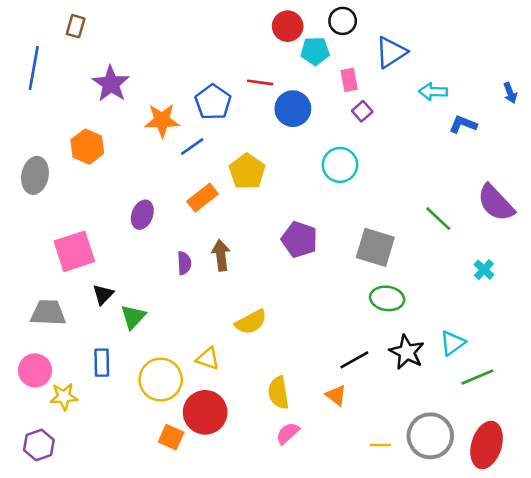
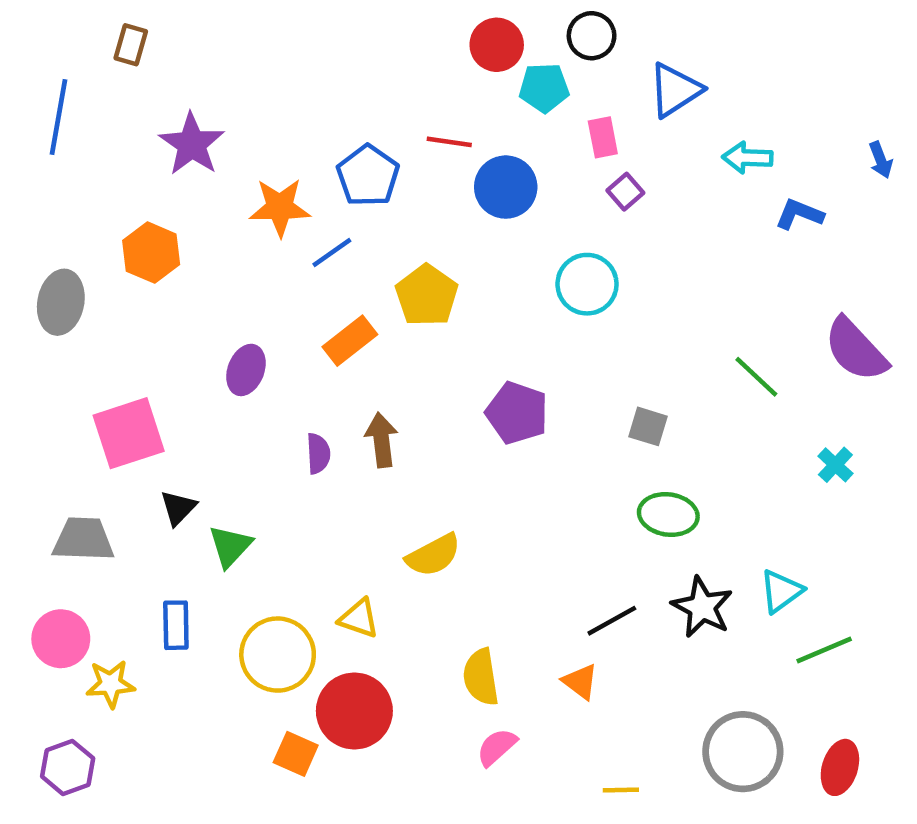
gray square: (375, 247) -> (648, 426), size x0.6
yellow line: (381, 445) -> (621, 790), moved
red ellipse: (487, 445) -> (840, 767), size x0.7

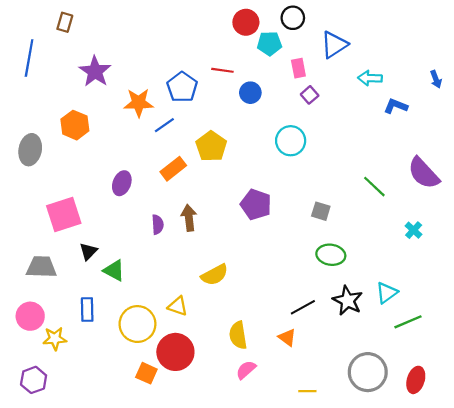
blue circle: (506, 187) -> (250, 93), size x0.7
green triangle: (230, 546) -> (114, 270), turned -45

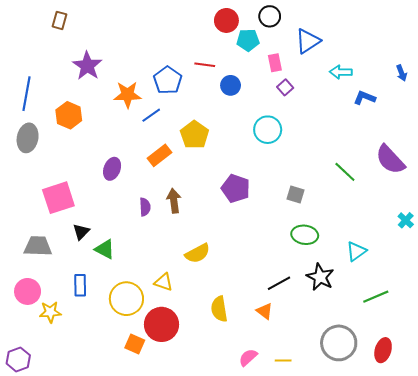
blue line: (29, 58) -> (27, 94), moved
cyan cross: (414, 230) -> (406, 220), moved
cyan triangle: (387, 293) -> (356, 251), moved
pink semicircle: (246, 370) -> (248, 357), moved
purple hexagon: (34, 380) -> (18, 359), moved

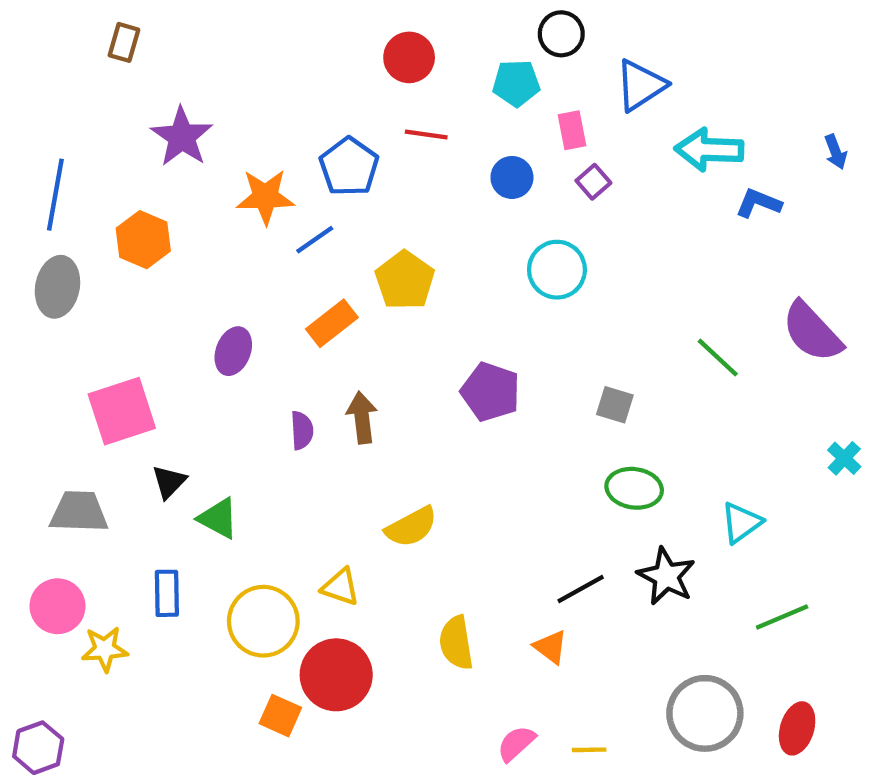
red circle: (226, 20) -> (409, 57), moved
cyan arrow: (341, 72) -> (709, 150), size x1.4
blue circle: (231, 85) -> (512, 177), moved

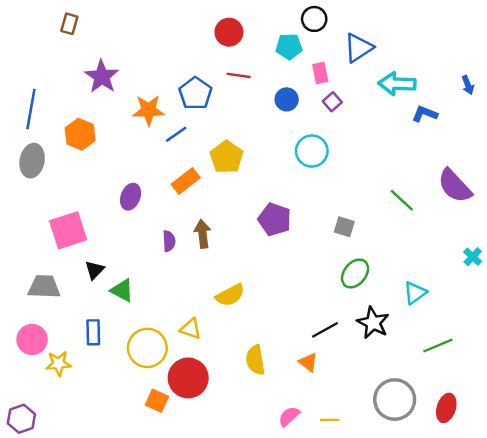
green ellipse: (634, 488) -> (355, 273), turned -60

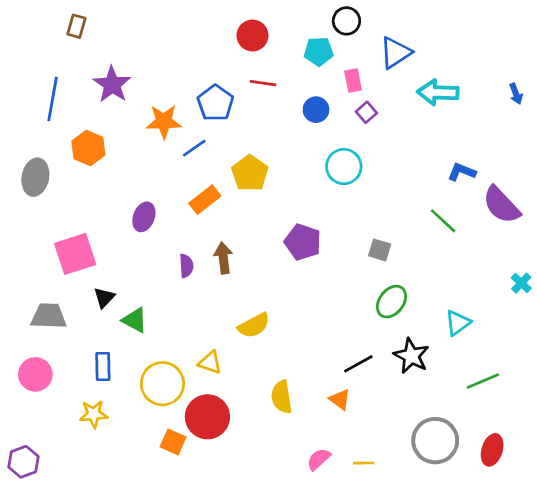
blue line: (31, 109) -> (53, 99), moved
blue L-shape: (425, 114) -> (462, 172), moved
yellow star: (59, 364) -> (94, 414), moved

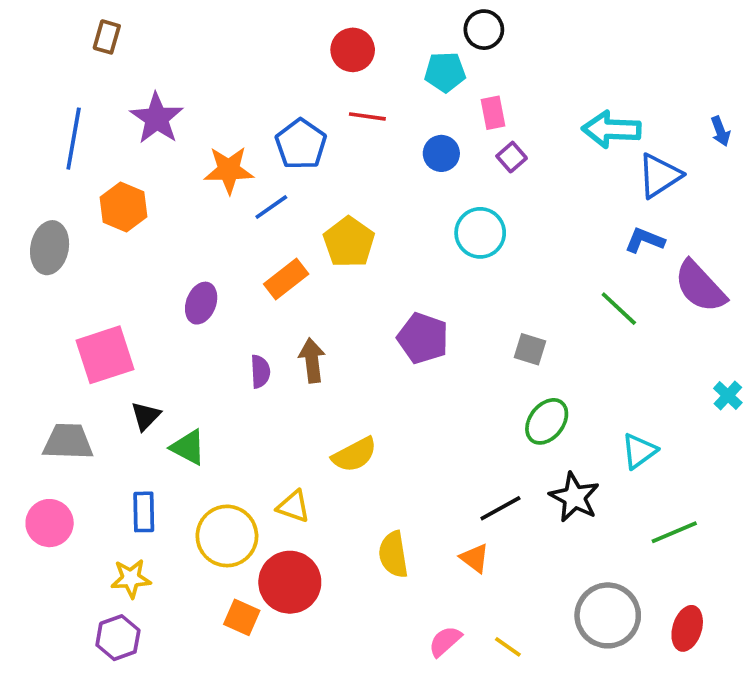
blue triangle: (395, 53) -> (659, 176), moved
purple hexagon: (23, 462) -> (118, 638), moved
yellow line: (364, 463) -> (508, 647), turned 36

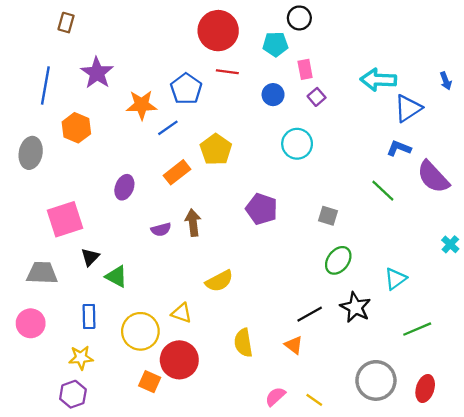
red circle: (353, 50) -> (218, 31), size x1.5
purple semicircle: (260, 371) -> (161, 230), turned 78

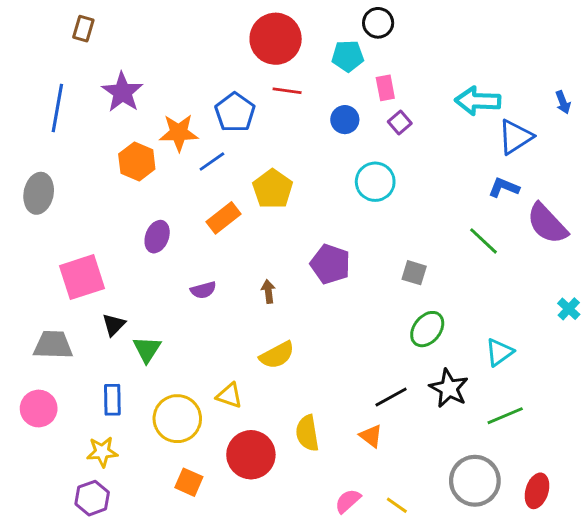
orange hexagon: (76, 128) -> (137, 162), moved
brown arrow: (193, 223) -> (268, 292), moved, size x0.7
green triangle: (116, 276) -> (147, 349), turned 35
green line: (417, 329) -> (505, 416), moved
red circle: (179, 360) -> (251, 455), moved

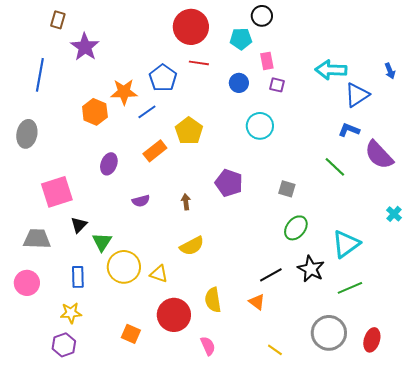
purple star: (122, 92) -> (85, 47), moved
purple square: (400, 123) -> (277, 85), turned -35
cyan triangle: (499, 352) -> (346, 244), size x1.4
yellow circle: (177, 419) -> (124, 267), moved
pink semicircle: (348, 501) -> (208, 346), moved, turned 108

